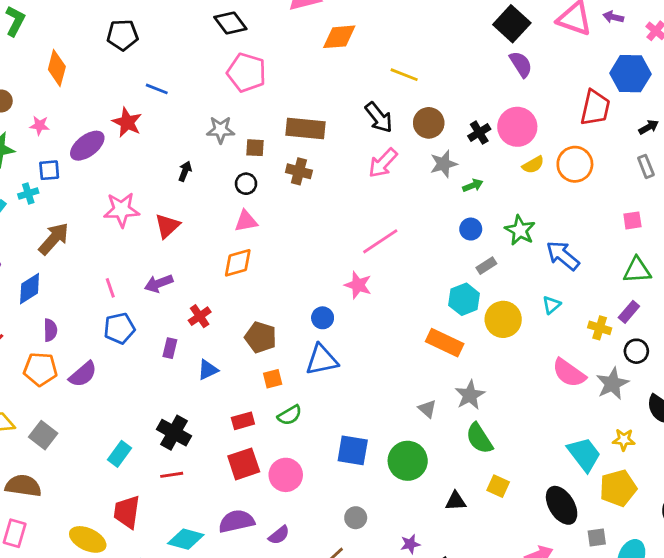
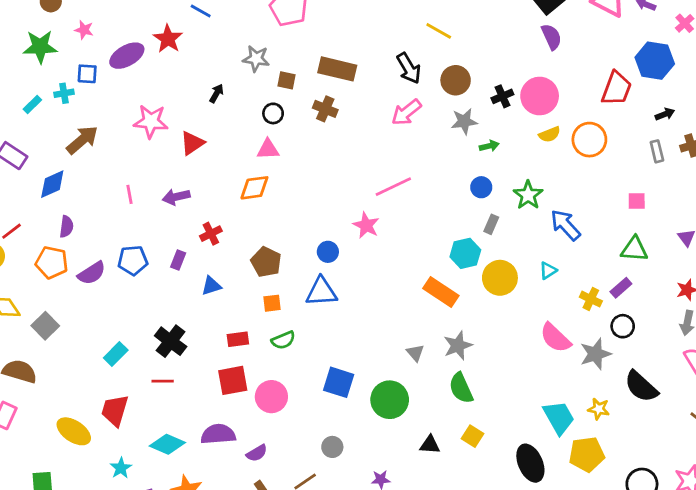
gray rectangle: (486, 266) -> (491, 224), turned -42
blue pentagon: (119, 328) -> (133, 260), moved

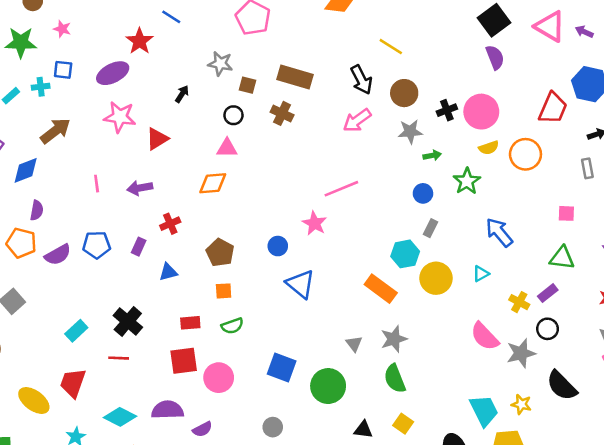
purple ellipse: (127, 56) -> (113, 73), moved
green star: (528, 195) -> (467, 181), moved
blue triangle: (321, 292) -> (300, 284), moved, turned 40

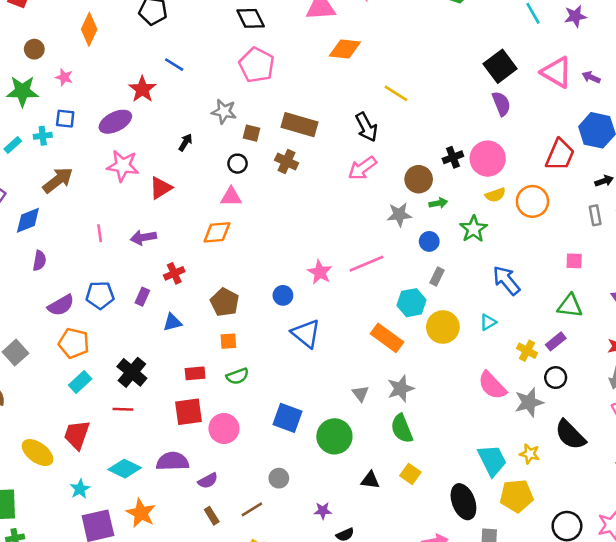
brown circle: (404, 93) -> (419, 179), moved
gray star: (410, 132) -> (399, 215), moved
pink line: (341, 189) -> (367, 264), moved
orange pentagon: (21, 243) -> (74, 343), moved

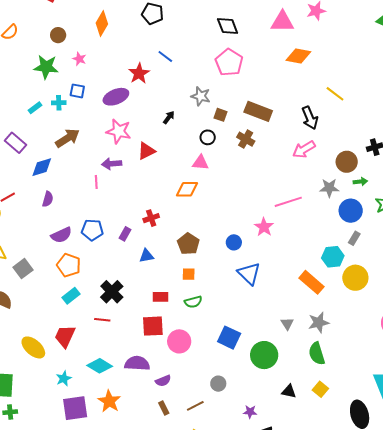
purple arrow: (143, 237) -> (112, 164), moved
blue circle: (429, 241) -> (351, 211), size x1.5
pink line: (367, 264) -> (288, 202), moved

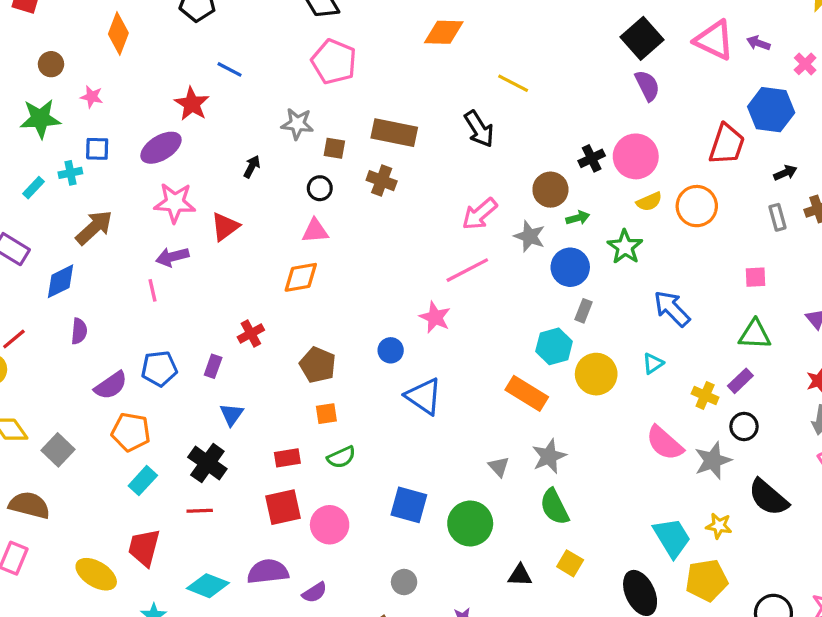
pink arrow: (304, 149) -> (480, 214), moved
gray star: (329, 188) -> (530, 236), turned 30
blue triangle: (147, 256) -> (232, 415), moved, turned -35

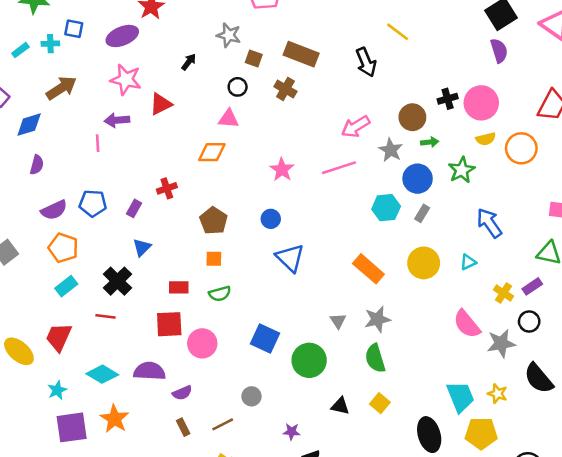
pink star: (435, 317) -> (282, 170), moved
cyan hexagon: (554, 346) -> (386, 208), moved

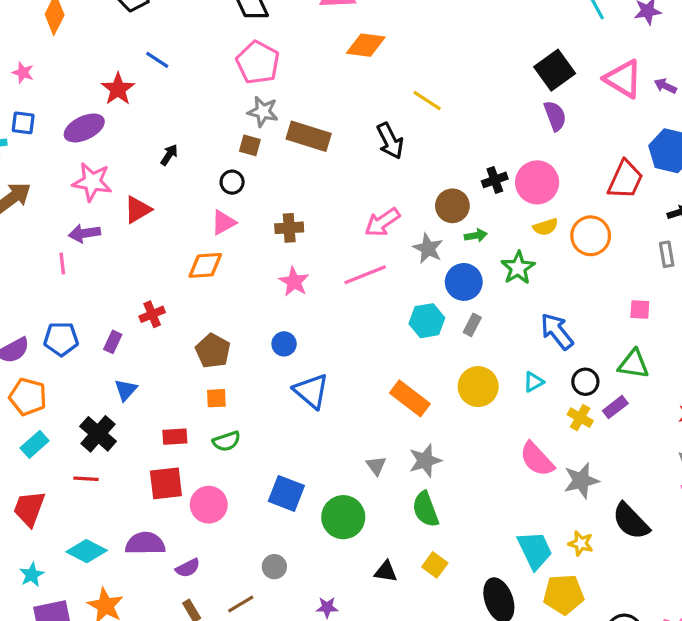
gray star: (229, 35) -> (263, 112), moved
brown cross: (285, 89) -> (289, 228), moved, turned -30
pink triangle: (229, 119) -> (223, 222), turned -30
black circle: (529, 321) -> (585, 382), moved

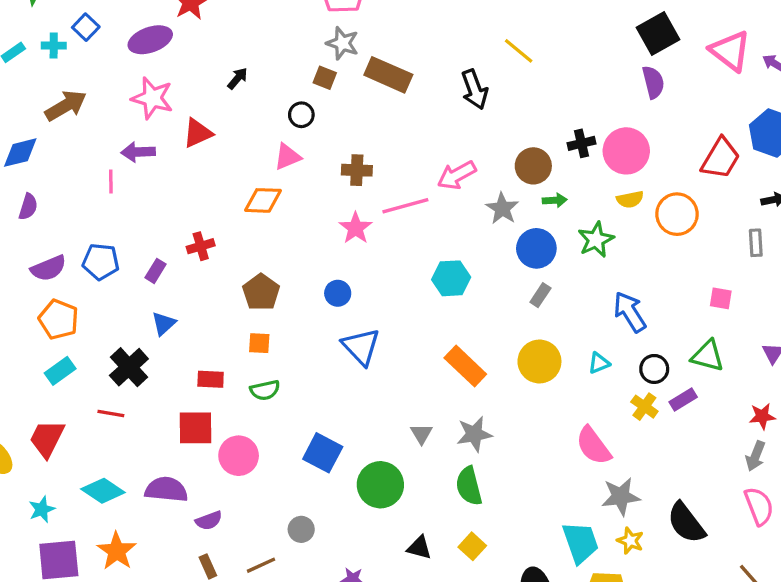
blue square: (23, 123) -> (86, 27), turned 30
pink line: (365, 275) -> (405, 206), moved
cyan hexagon: (427, 321) -> (451, 278), moved
gray star: (581, 481) -> (621, 496), moved

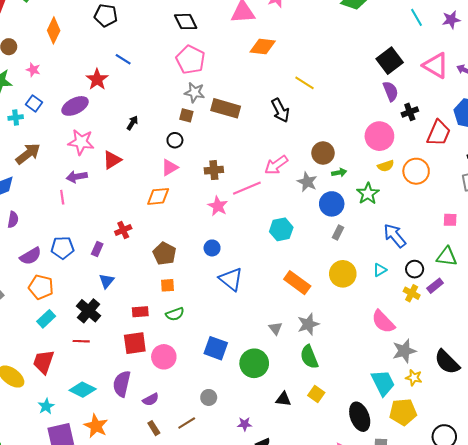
black cross: (581, 143) -> (410, 112), moved
purple semicircle: (166, 489) -> (122, 384), turned -75

